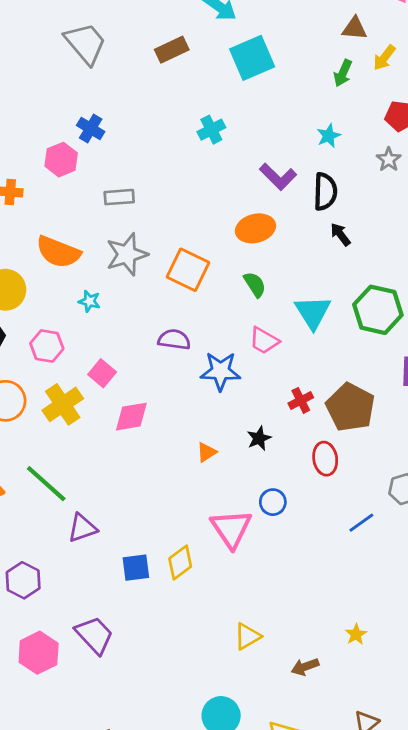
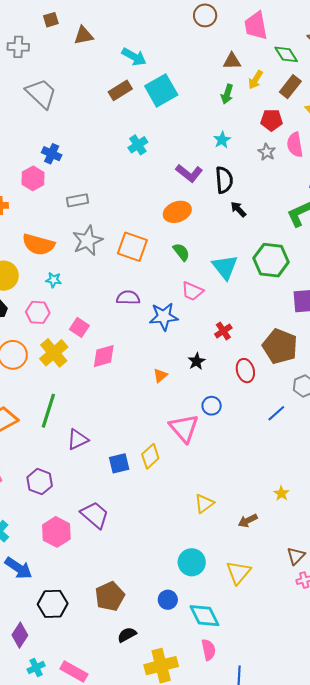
brown rectangle: (172, 50) -> (120, 90), moved
cyan star: (89, 301) -> (54, 280), moved
brown pentagon: (350, 407) -> (280, 346), moved
green line: (46, 484) -> (48, 411), turned 72

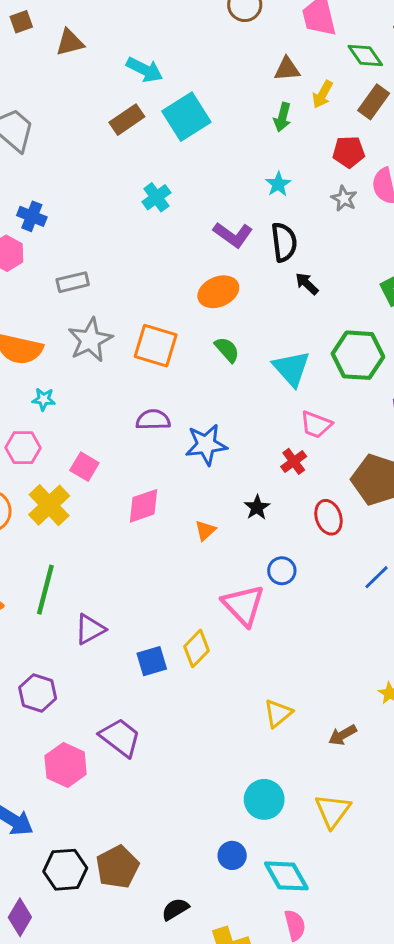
pink trapezoid: (192, 291) -> (316, 425), moved
pink diamond: (104, 356) -> (144, 506), moved
brown pentagon: (110, 596) -> (118, 867), moved

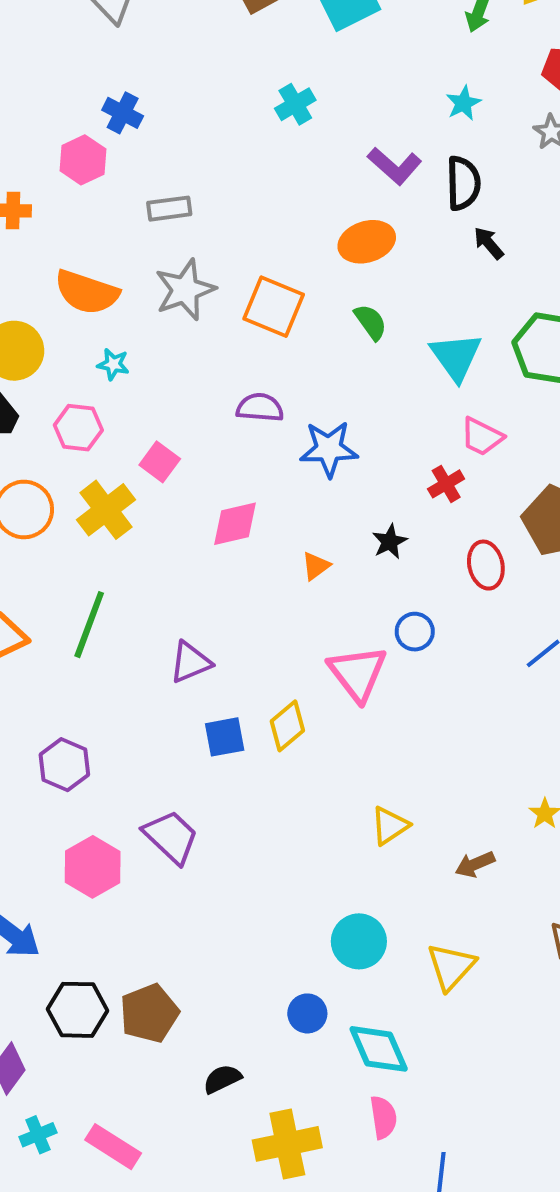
purple triangle: (90, 629) -> (190, 662), moved

